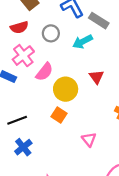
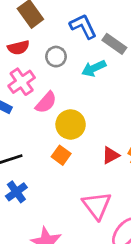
red triangle: (96, 77) -> (111, 155), moved, turned 35
pink triangle: (89, 139) -> (97, 206), moved, size x1.6

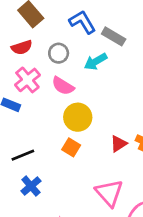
pink semicircle: (46, 102) -> (63, 86), moved, turned 85

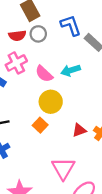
gray circle: (59, 53) -> (38, 34), moved
cyan arrow: (96, 62) -> (71, 70), moved

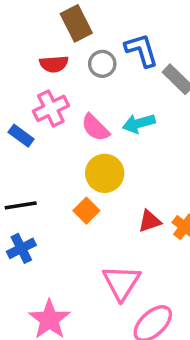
gray circle: (38, 34) -> (102, 64), moved

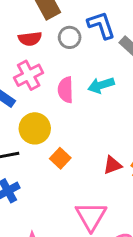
pink semicircle: (95, 128) -> (66, 90), turned 45
yellow circle: (105, 173) -> (35, 128), moved

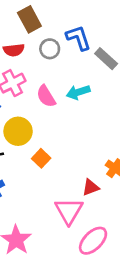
pink semicircle: (66, 90) -> (46, 96), turned -30
red triangle: (112, 165) -> (91, 187), moved

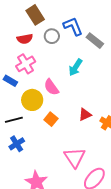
cyan arrow: (78, 92) -> (76, 67), turned -36
pink semicircle: (46, 96) -> (51, 87), moved
red triangle: (91, 187) -> (85, 115), moved

